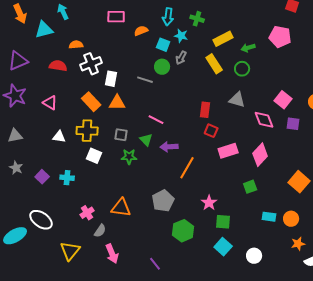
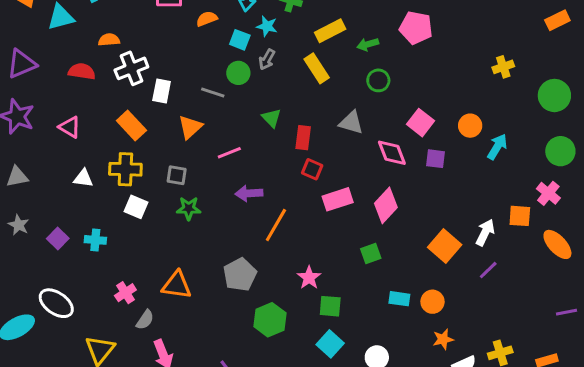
green circle: (242, 69) -> (378, 80), moved
orange triangle: (117, 103) -> (190, 127), moved, turned -42
pink line: (156, 120) -> (229, 153), turned -49
green triangle: (146, 140) -> (271, 118), moved

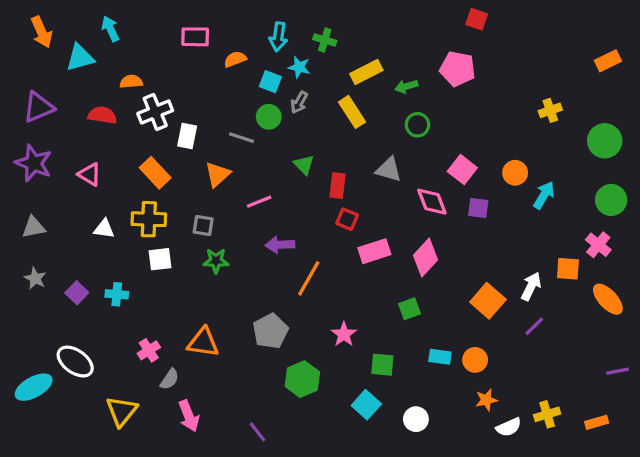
white square: (136, 207) -> (160, 259), turned -30
green square: (330, 306) -> (382, 365), moved

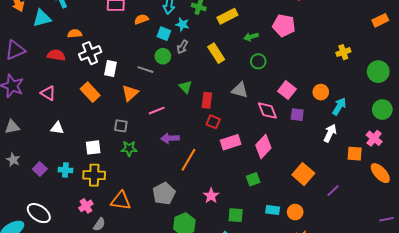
yellow rectangle: (366, 72) -> (227, 16), moved
yellow cross: (149, 219) -> (94, 175), moved
white arrow: (531, 286) -> (330, 133), moved

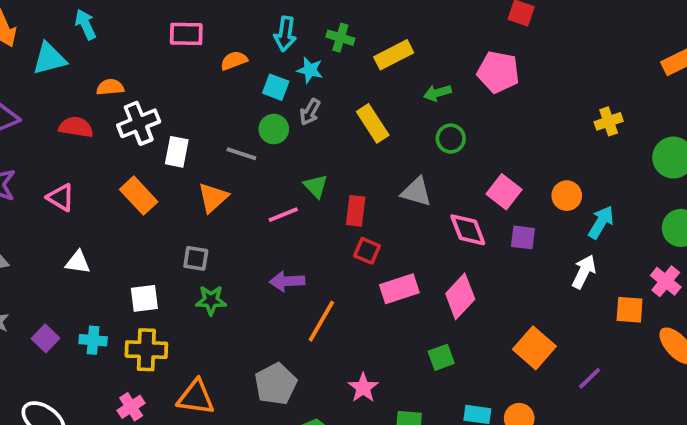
pink line: (157, 111) -> (283, 215), moved

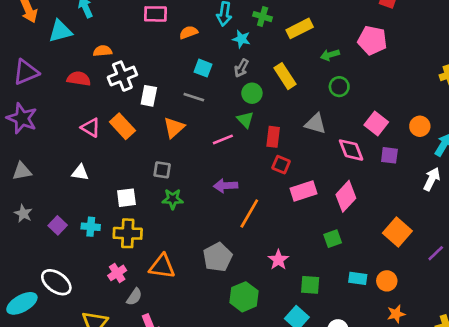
cyan square: (276, 87) -> (203, 68), moved
green circle: (274, 129) -> (252, 93), moved
pink triangle: (61, 198) -> (91, 128), moved

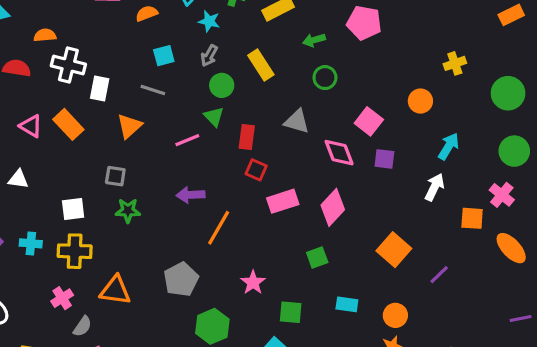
cyan square: (203, 68) -> (164, 56), turned -36
white cross: (122, 76) -> (68, 65), turned 36
orange circle: (420, 126) -> (420, 101), moved
orange circle: (387, 281) -> (395, 315), moved

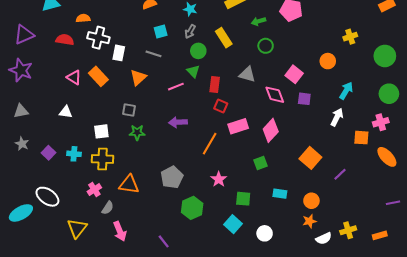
pink cross: (502, 195) -> (381, 122), turned 35
orange line: (219, 228) -> (210, 144), moved

